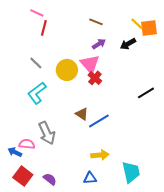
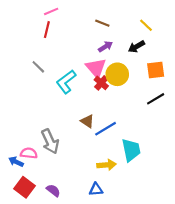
pink line: (37, 13) -> (51, 11), moved, turned -48
orange square: (149, 28) -> (156, 70), moved
yellow circle: (67, 70) -> (117, 74), moved
cyan L-shape: (37, 93) -> (66, 82), moved
cyan trapezoid: (131, 172) -> (131, 150), moved

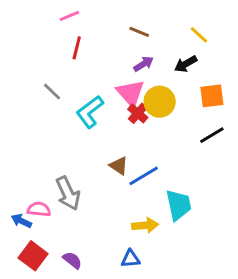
red line: (47, 30) -> (77, 48), moved

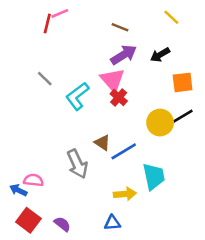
yellow line: (199, 35) -> (171, 17), moved
red line: (77, 48) -> (47, 23), moved
purple arrow: (144, 64) -> (124, 55), size x1.5
yellow circle: (160, 102) -> (160, 123), moved
gray arrow: (68, 193) -> (77, 164), moved

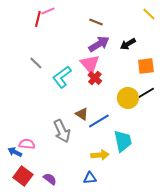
yellow line: (171, 17) -> (149, 14), moved

